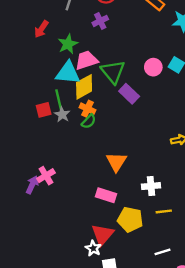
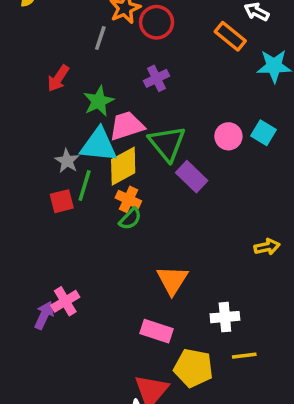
purple cross: (100, 21) -> (157, 78), moved
green line: (59, 99) -> (85, 185), turned 30
gray star: (62, 114) -> (67, 161), moved

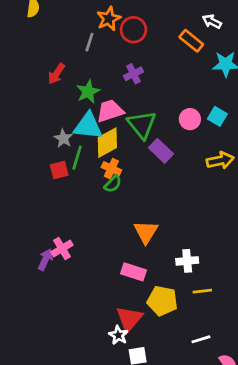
yellow arrow: (267, 247) -> (220, 160), moved, size x1.4

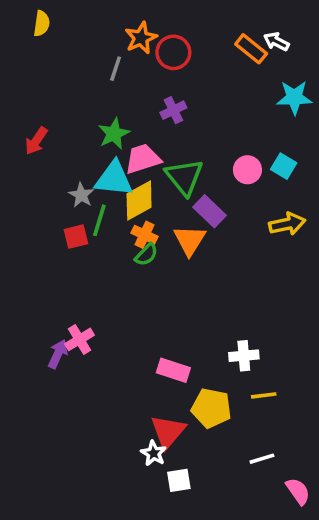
orange rectangle: (191, 41) -> (251, 49), moved
red arrow: (56, 74) -> (36, 141), moved
orange triangle: (146, 232) -> (190, 240), moved

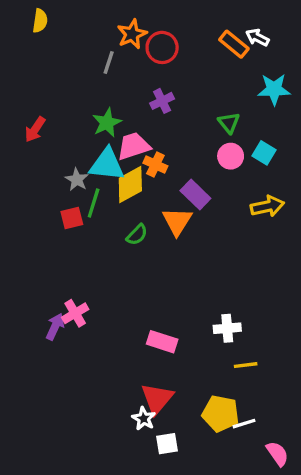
green triangle: (184, 177) -> (229, 123), moved, size x0.6
orange cross: (145, 235) -> (155, 164), moved
yellow pentagon: (211, 408) -> (221, 414), moved

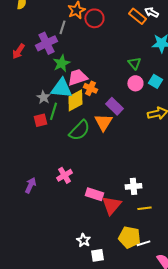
purple cross: (162, 101) -> (46, 43), moved, size x1.5
red arrow: (35, 129) -> (18, 51), moved
green semicircle: (137, 235) -> (79, 130), size x1.6
pink cross: (75, 313) -> (64, 175), moved
red triangle: (157, 398) -> (111, 205), moved

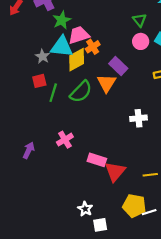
orange cross: (90, 88) -> (93, 47), turned 32
green line: (53, 111) -> (53, 93), moved
white cross: (133, 186) -> (139, 118), moved

